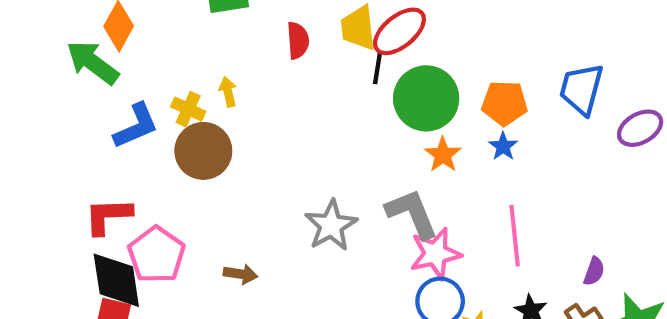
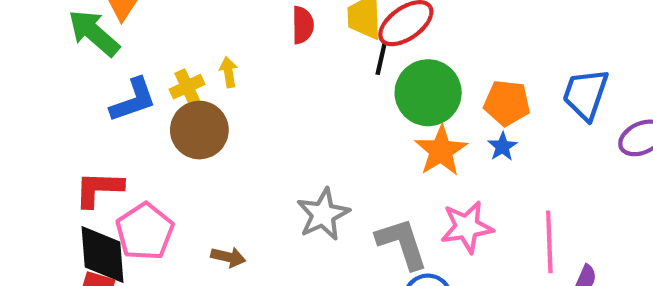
yellow cross: (188, 109) -> (187, 87), turned 36
orange star: (443, 155) -> (441, 151), size x1.4
gray L-shape: (412, 214) -> (402, 243), moved
pink line: (515, 236) -> (549, 242), moved
pink star: (435, 254) -> (467, 227), moved

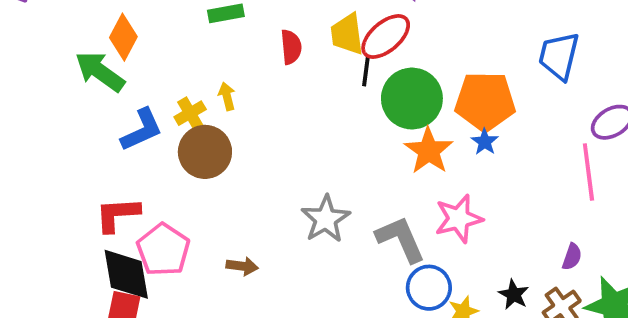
blue trapezoid: (586, 94) -> (559, 56), moved
orange pentagon: (507, 103) -> (485, 101), size x1.4
pink line: (549, 242) -> (588, 172), moved

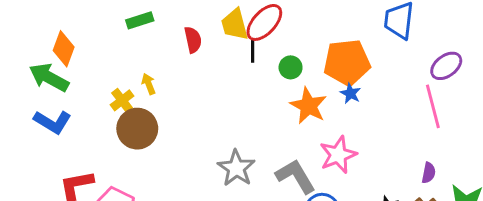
green circle: (412, 99) -> (291, 67), size x0.5
blue L-shape: (142, 130) -> (53, 122), moved, turned 63

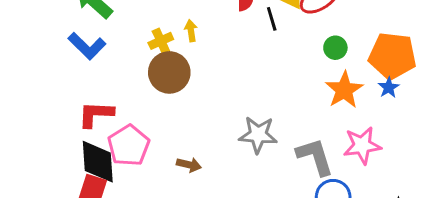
black line: (253, 51) -> (272, 19), moved, turned -30
gray star: (236, 168) -> (258, 135), turned 30

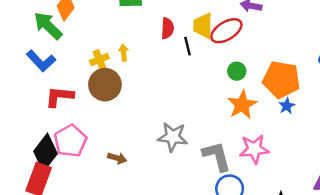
blue star: (389, 88) -> (287, 106), moved
red L-shape: (96, 114) -> (59, 97), moved
black diamond: (98, 162) -> (45, 152), turned 39

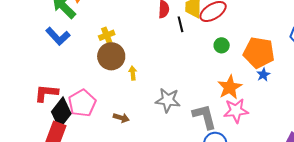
yellow arrow: (124, 53) -> (133, 73), moved
red L-shape: (59, 97) -> (46, 93), moved
orange star: (242, 105) -> (230, 87), moved

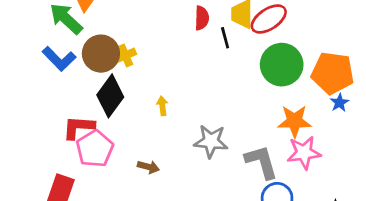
green circle: (222, 45) -> (282, 65), size x2.0
brown circle: (111, 56) -> (101, 54), moved
orange star: (230, 87) -> (294, 121), turned 30
red L-shape: (46, 93) -> (79, 127), moved
black diamond: (61, 113) -> (110, 96), moved

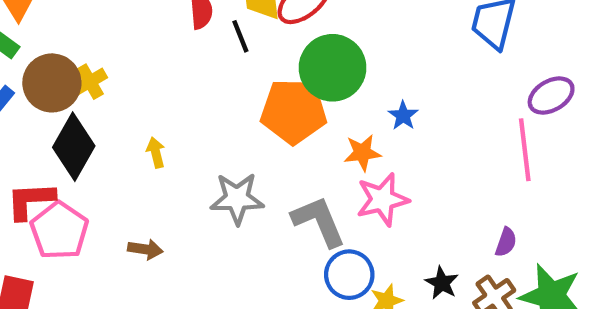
orange pentagon: (333, 73) -> (294, 111), moved
blue star: (339, 103) -> (403, 116), moved
orange star: (294, 121) -> (362, 153), size x0.7

